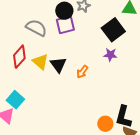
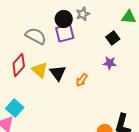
black square: (113, 30) -> (113, 38), size x0.6

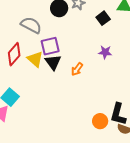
purple square: (65, 33) -> (50, 46), moved
black square: (113, 38) -> (103, 18), moved

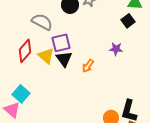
black square: (103, 18) -> (128, 21), moved

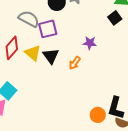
purple square: (61, 43) -> (48, 29), moved
purple star: (116, 49) -> (90, 43), moved

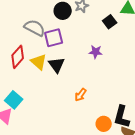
black square: (115, 18) -> (110, 22), moved
orange arrow: (75, 63) -> (81, 95), moved

